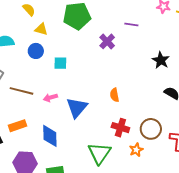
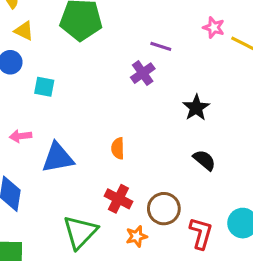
purple cross: (107, 41) -> (143, 73), moved
blue triangle: (77, 108) -> (58, 158), turned 30

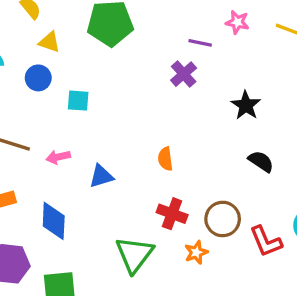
pink star: (214, 28) -> (237, 22), moved
blue triangle: (58, 158) -> (101, 176), size x0.7
red L-shape: (201, 233) -> (266, 241), turned 148

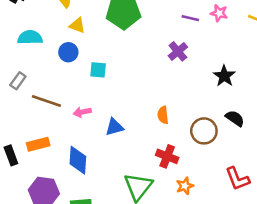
purple line: (200, 43) -> (190, 18), moved
brown circle: (223, 219) -> (204, 131), moved

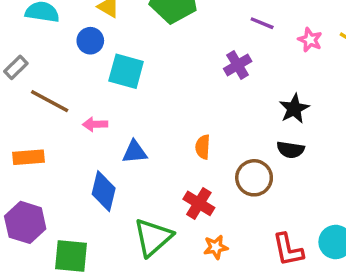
pink star: (219, 13) -> (310, 40), moved
cyan square: (98, 70) -> (126, 71), size x1.5
black semicircle: (235, 118) -> (291, 150), moved, turned 144
blue diamond: (78, 160) -> (104, 191), moved

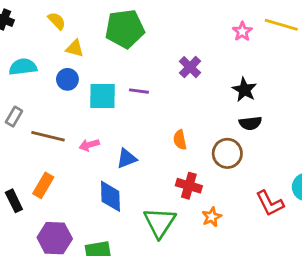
purple line: (262, 23) -> (139, 91), moved
pink star: (310, 40) -> (242, 31), turned 30
orange rectangle: (28, 157) -> (43, 185), turned -40

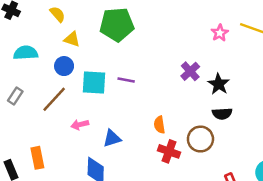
purple cross: (190, 67) -> (190, 71), moved
brown line: (48, 136) -> (54, 99), moved, turned -64
orange rectangle: (43, 185) -> (37, 158), turned -45
red cross: (189, 186) -> (169, 151), moved

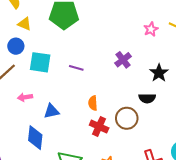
purple line: (126, 80) -> (76, 68), moved
black star: (219, 84) -> (159, 73), moved

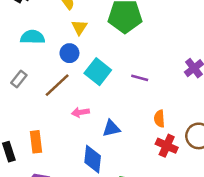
yellow triangle: (25, 24) -> (79, 27), turned 40
cyan square: (40, 62) -> (98, 72), turned 30

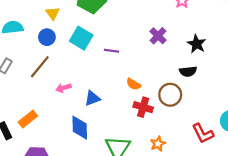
cyan square: (98, 72) -> (81, 38), moved
orange semicircle: (159, 119) -> (134, 84), turned -48
orange rectangle: (36, 142) -> (28, 119), turned 66

